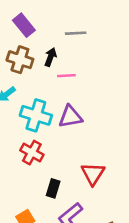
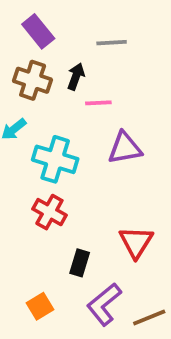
purple triangle: (70, 117) -> (125, 148), moved

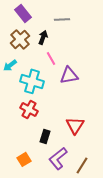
brown cross: (33, 80) -> (20, 39), turned 30
pink line: (98, 103) -> (51, 58), moved, turned 64
brown line: (149, 317) -> (82, 165), turned -36

